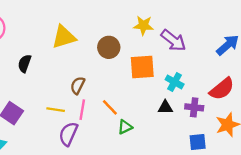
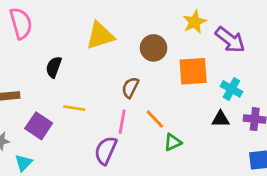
yellow star: (143, 25) -> (195, 22), turned -30
brown semicircle: (78, 85) -> (130, 88), moved
yellow line: (56, 110) -> (74, 108), moved

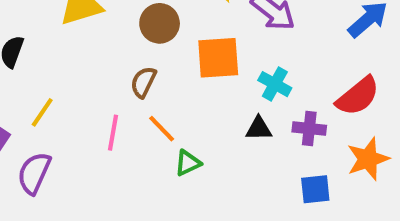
brown semicircle: (130, 88) -> (143, 82), moved
yellow line: (74, 108) -> (42, 112), turned -65
purple semicircle: (106, 150) -> (34, 173), moved

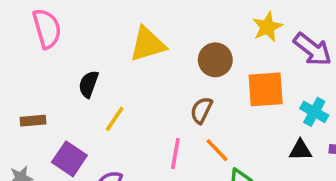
yellow line: (42, 112) -> (115, 119), moved

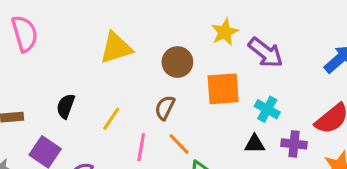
black semicircle: (89, 84) -> (66, 106), moved
yellow line: (115, 119) -> (111, 119), moved

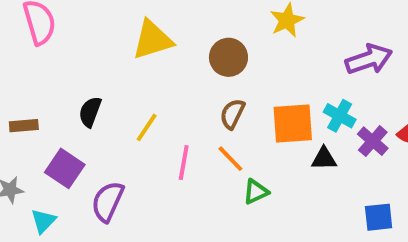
purple arrow: (266, 53) -> (369, 59), moved, turned -57
orange square: (223, 89) -> (293, 124), moved
brown semicircle: (165, 108) -> (232, 114), moved
purple cross: (294, 144) -> (373, 141), moved, turned 35

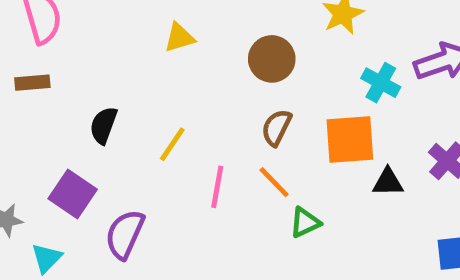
yellow triangle: (152, 40) -> (179, 38), size x0.6
cyan cross: (340, 116) -> (381, 83), moved
brown rectangle: (24, 126) -> (32, 83), moved

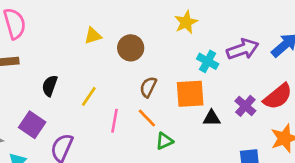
brown circle: (272, 59) -> (131, 48), moved

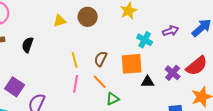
brown circle: (131, 48) -> (88, 17), moved
purple arrow: (243, 49) -> (171, 31), size x0.7
black semicircle: (50, 86) -> (28, 45), moved
yellow line: (89, 96) -> (75, 60), moved, turned -49

